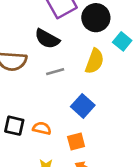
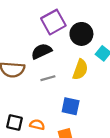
black semicircle: (47, 39) -> (41, 51), turned 126
blue square: (83, 106) -> (71, 106), turned -30

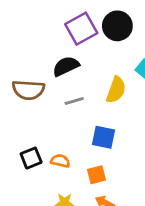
black circle: (81, 34) -> (117, 26), moved
black square: (14, 122) -> (31, 158), turned -35

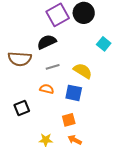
yellow semicircle: (116, 90) -> (83, 71), moved, turned -78
orange semicircle: (60, 161) -> (47, 89), moved

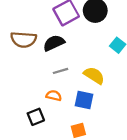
brown semicircle: (20, 59) -> (24, 40), moved
black square: (22, 108) -> (36, 117), moved

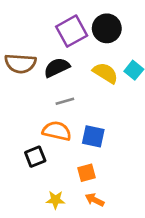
yellow semicircle: (94, 75) -> (105, 73), moved
orange semicircle: (54, 96) -> (57, 131), size x1.5

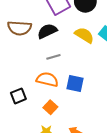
black square: (35, 157) -> (18, 96), moved
orange square: (87, 173) -> (50, 107), moved, turned -32

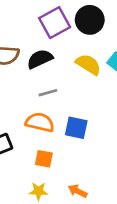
orange square: (50, 107) -> (44, 159), turned -32

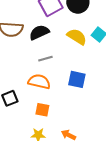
blue square: (76, 128) -> (77, 79), moved

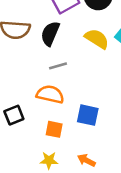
black semicircle: (39, 32) -> (50, 34), turned -42
blue square: (77, 79) -> (88, 115), moved

